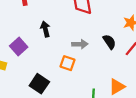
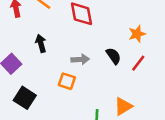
black square: (39, 84) -> (25, 98), moved

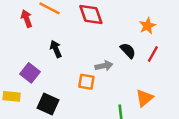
gray arrow: (80, 59) -> (104, 66), moved

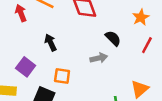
black semicircle: (128, 51) -> (113, 38), moved
orange square: (86, 82) -> (62, 76), moved

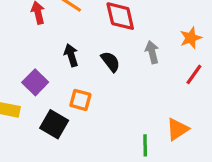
black semicircle: (113, 38) -> (110, 62), moved
gray arrow: (99, 58) -> (152, 52), moved, turned -98

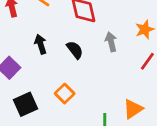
orange square: (80, 100) -> (65, 94), moved, turned 30
black square: (54, 124) -> (26, 104), turned 35

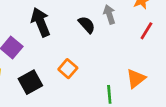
black arrow: (41, 44) -> (41, 22), size x1.5
black semicircle: (75, 50) -> (87, 25), moved

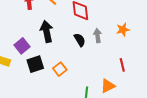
red line: (146, 31) -> (122, 65), moved, turned -56
black square: (30, 82) -> (35, 64), moved

